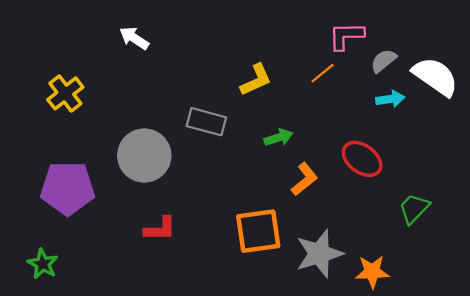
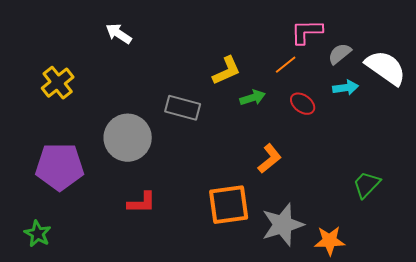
green arrow: (279, 137) -> (253, 98), moved
red ellipse: (362, 159) -> (303, 104), moved, size x0.7

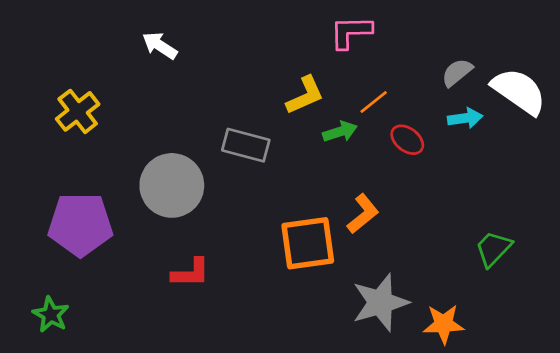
pink L-shape: (307, 32) -> (351, 32), moved
orange line: (286, 65) -> (374, 102), moved
orange square: (229, 205) -> (308, 243), moved

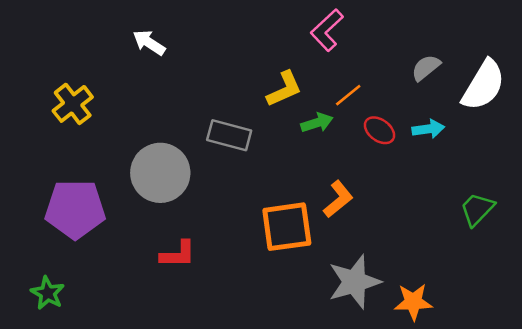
pink L-shape: (351, 32) -> (327, 30), turned -42
white semicircle: (519, 91) -> (483, 85), turned 86
cyan arrow: (465, 118) -> (428, 129), moved
green trapezoid: (493, 249) -> (477, 209), moved

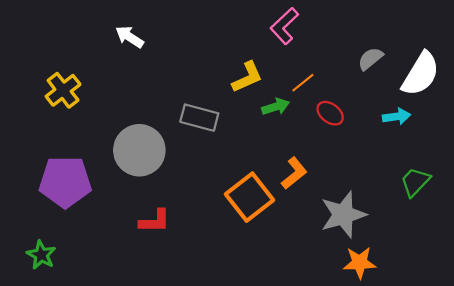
cyan arrow: (428, 129) -> (397, 116), moved
orange square: (287, 227) -> (249, 197), turned -30
gray star: (354, 282) -> (343, 215), moved

